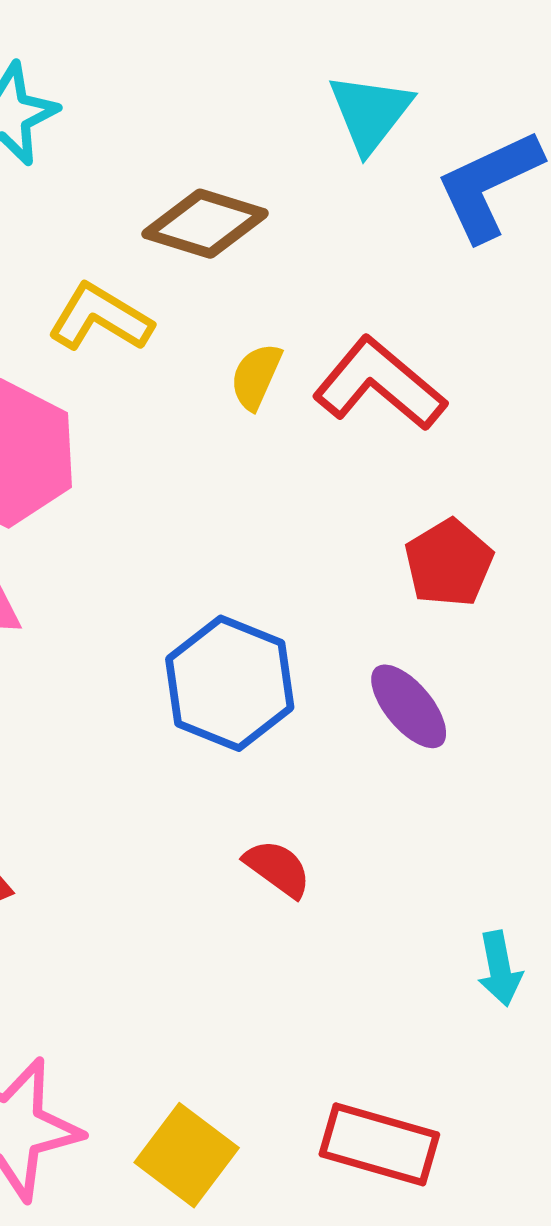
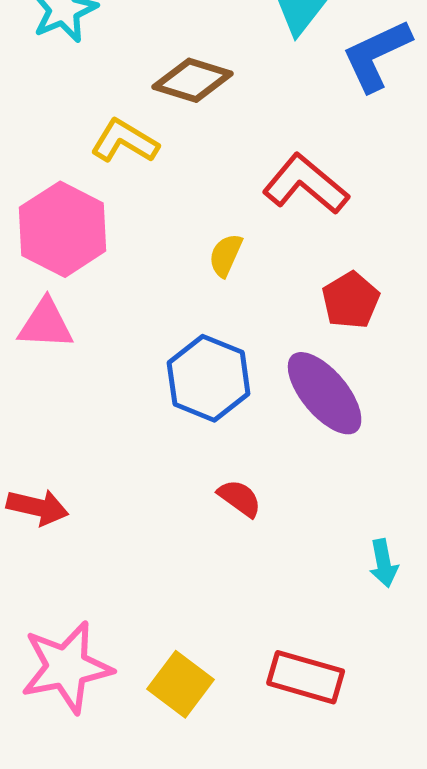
yellow semicircle: (256, 376) -> (226, 255), moved
purple ellipse: (409, 706) -> (325, 393), size x1.5

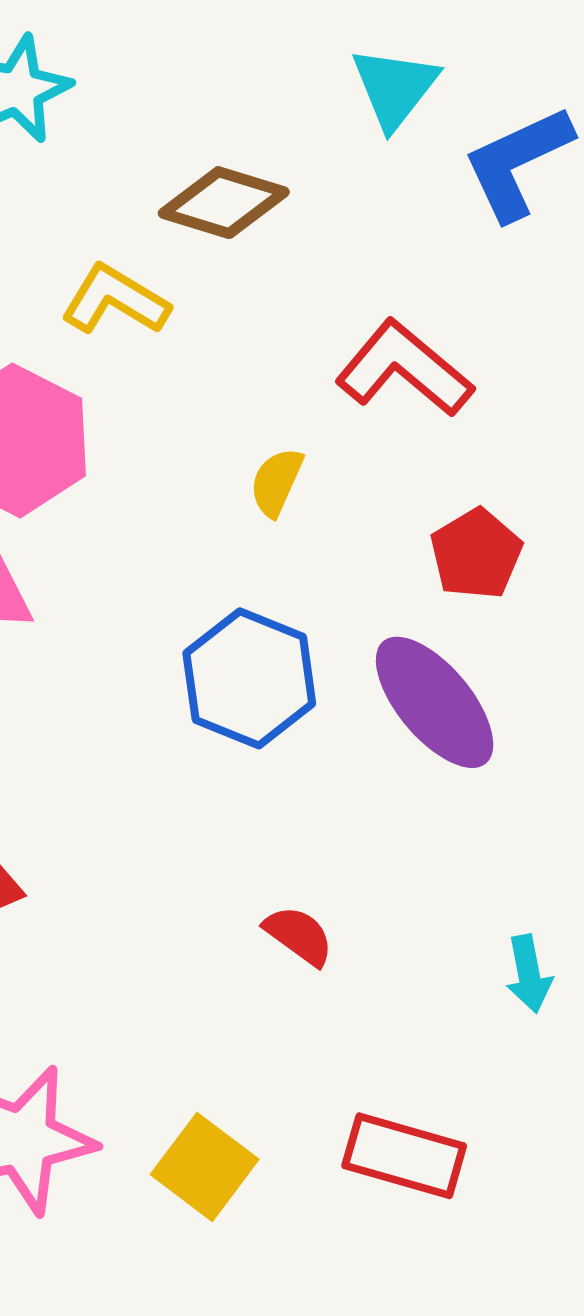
red semicircle: (240, 498) -> (299, 935), moved

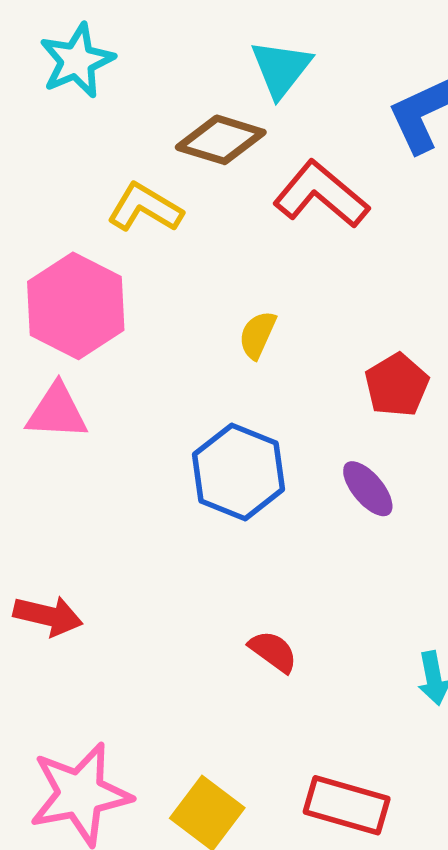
cyan triangle: (395, 88) -> (281, 68), moved
red L-shape: (404, 369) -> (321, 194), moved
purple ellipse: (435, 702) -> (368, 489), size x0.6

